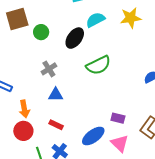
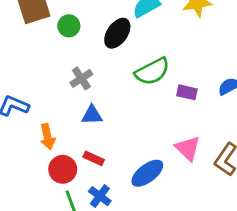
purple rectangle: (118, 118) -> (187, 92), moved
red circle: (23, 131) -> (63, 169), moved
pink triangle: (120, 143) -> (188, 148), moved

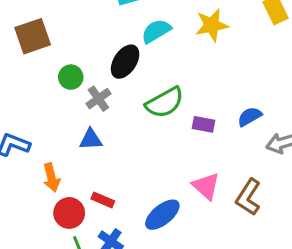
green circle: (69, 26) -> (71, 77), moved
gray cross: (81, 78) -> (98, 99), moved
blue triangle: (92, 115) -> (91, 139), moved

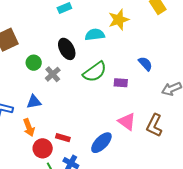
cyan semicircle: (156, 31) -> (95, 35), moved, turned 30
black ellipse: (125, 62) -> (67, 49), turned -55
blue semicircle: (250, 117) -> (145, 64), moved, turned 84
blue triangle: (91, 139) -> (34, 102), moved

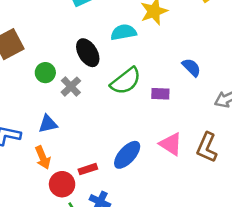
red rectangle: (63, 138) -> (88, 169), turned -32
blue ellipse: (101, 143) -> (127, 155), moved

